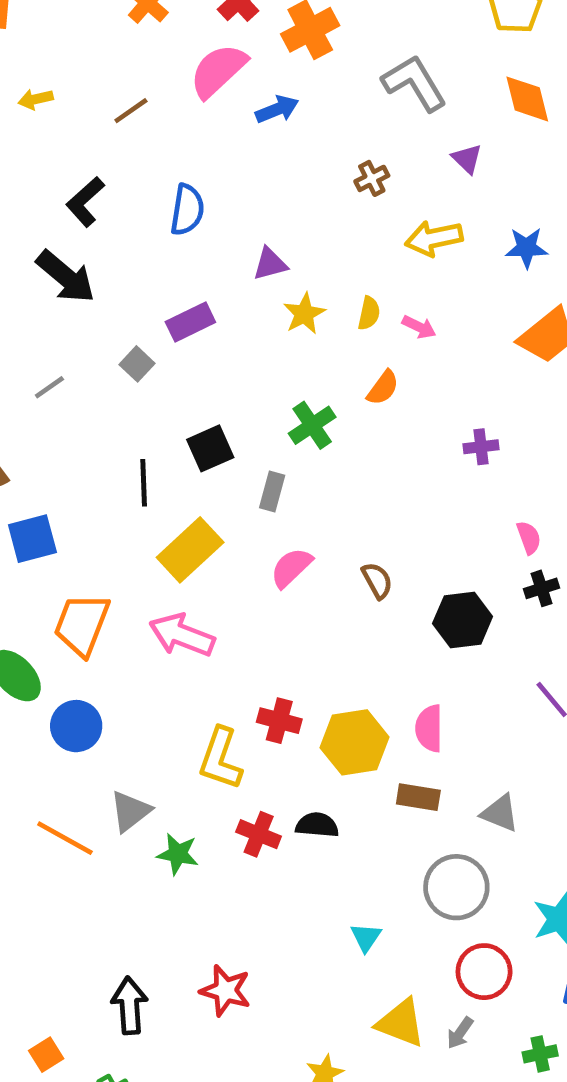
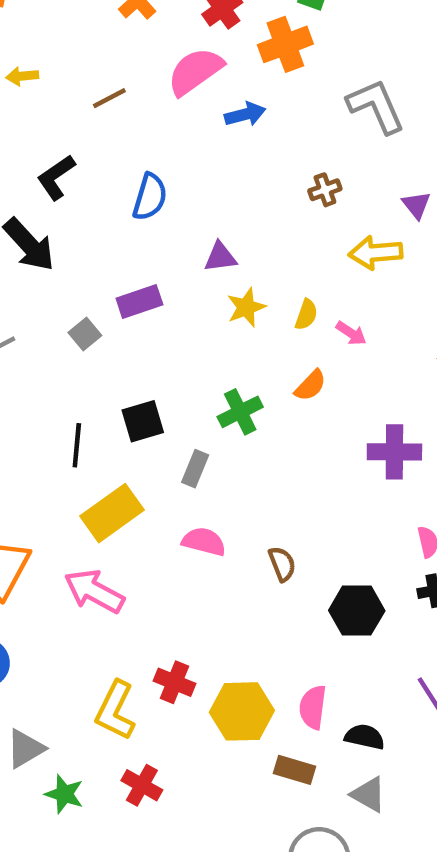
purple triangle: (467, 159) -> (416, 205), moved
purple cross: (481, 447) -> (394, 452), size x1.6
pink semicircle: (291, 568) -> (204, 542), turned 51
black semicircle: (317, 825) -> (365, 737), moved

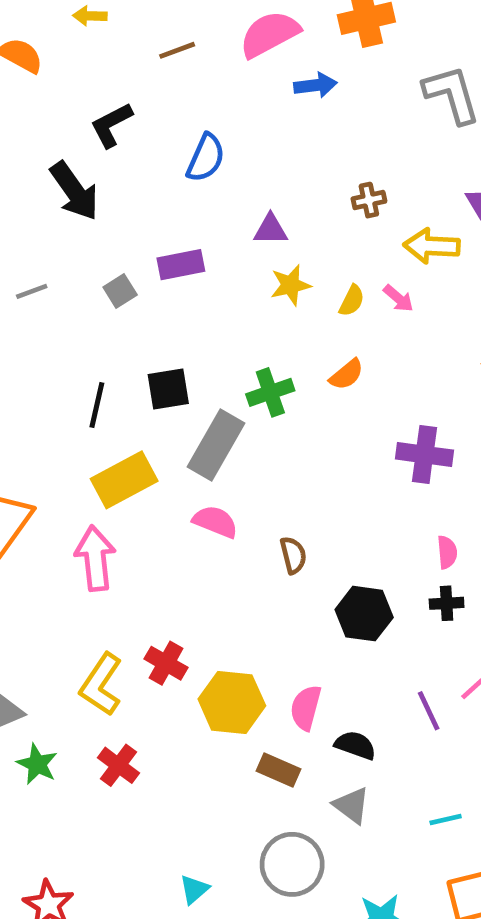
brown cross: (325, 190) -> (369, 200), moved
pink arrow: (351, 333) -> (398, 298), moved
gray rectangle: (195, 469) -> (216, 445), size x1.8
pink arrow: (94, 591) -> (95, 558), turned 48

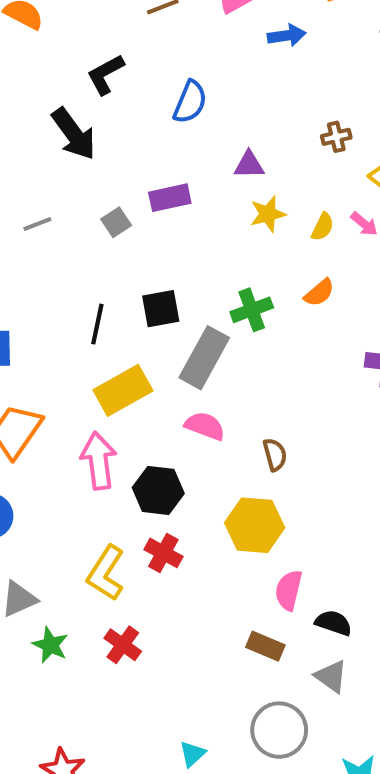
black hexagon: (364, 614) -> (158, 490), moved
yellow hexagon: (232, 702) -> (255, 525), moved

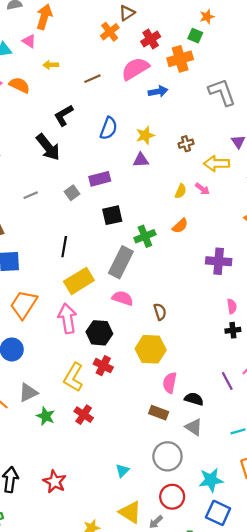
yellow star: (268, 214) -> (145, 135), moved
black square: (161, 309) -> (112, 215), moved

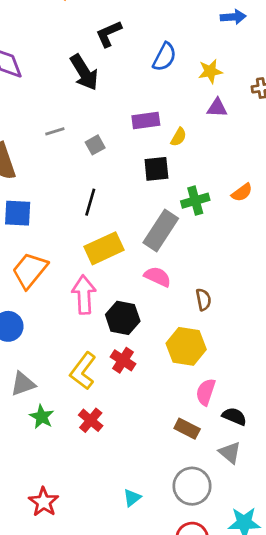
purple triangle: (141, 160) -> (217, 108), moved
yellow semicircle: (181, 191) -> (179, 137), moved
gray square: (72, 193) -> (95, 145), moved

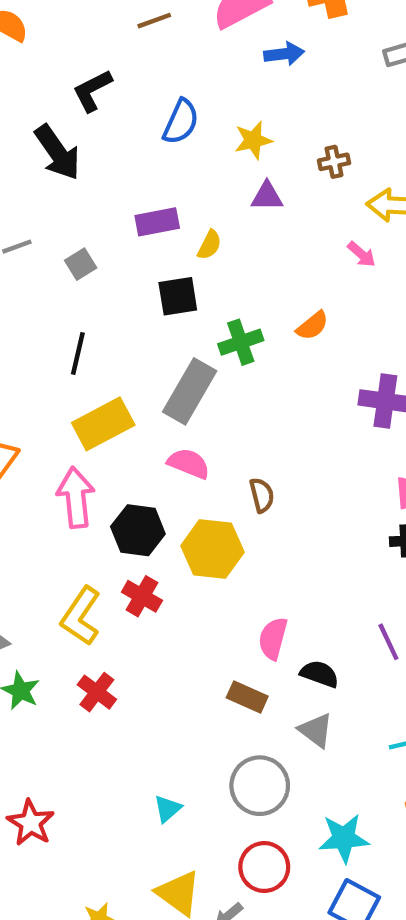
yellow hexagon: (186, 346) -> (212, 549), moved

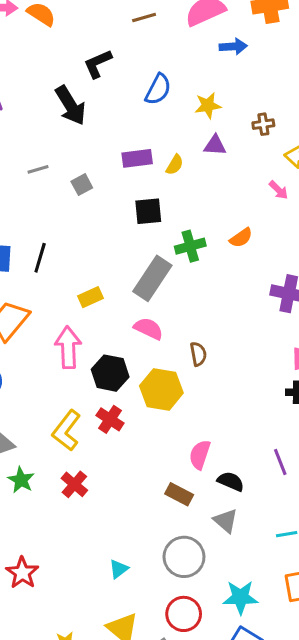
yellow semicircle: (209, 245) -> (175, 165), moved
black line: (78, 353) -> (40, 258), moved
yellow rectangle: (103, 424) -> (91, 297), size x0.6

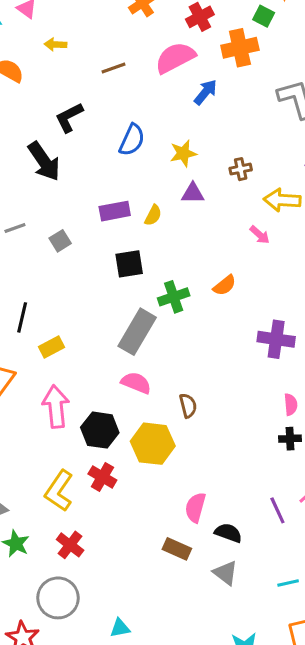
blue arrow: (233, 47) -> (206, 92), turned -44
yellow rectangle: (91, 297) -> (52, 347), moved
gray circle: (184, 557) -> (58, 598), moved
cyan triangle: (119, 569) -> (120, 628), turned 30

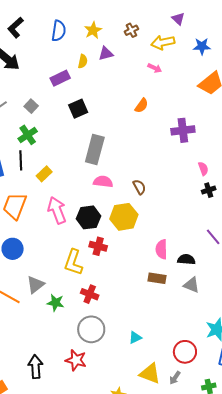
yellow semicircle: (153, 215) -> (83, 61), moved
green cross: (174, 297) -> (28, 135), moved

